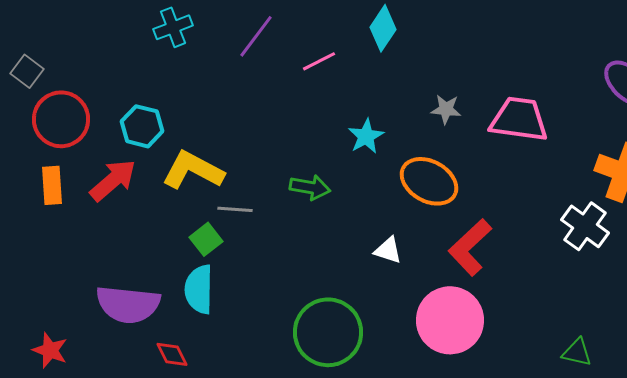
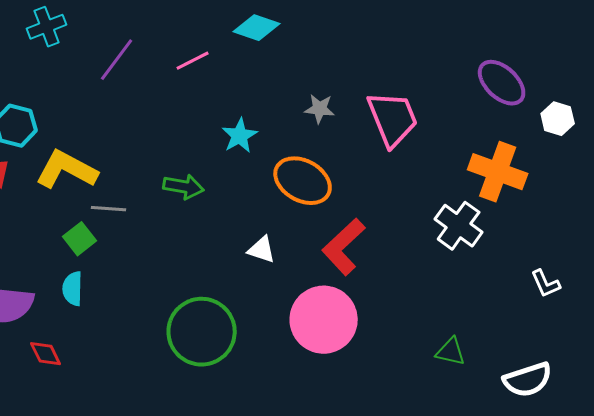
cyan diamond: (383, 28) -> (257, 28), turned 75
purple line: (256, 36) -> (117, 60), moved
pink trapezoid: (519, 119) -> (393, 119), turned 60
cyan semicircle: (199, 289) -> (73, 289), size x0.7

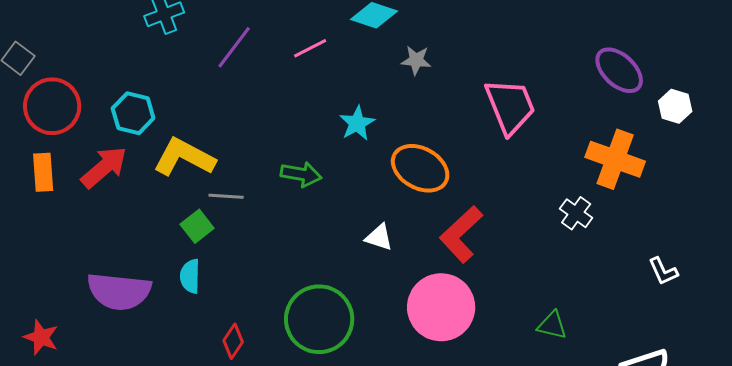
gray star: (320, 109) -> (416, 60), moved
white cross: (459, 226) -> (576, 213), size x0.7
green triangle: (451, 352) -> (552, 325), moved
red diamond: (46, 354) -> (233, 341), moved, turned 60

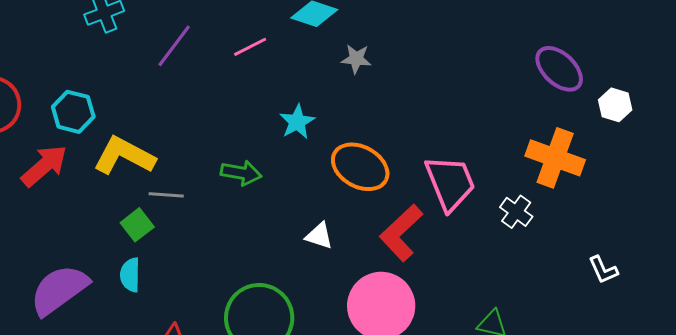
pink trapezoid: (510, 106) -> (450, 183), moved
purple semicircle: (119, 291) -> (59, 290), turned 138

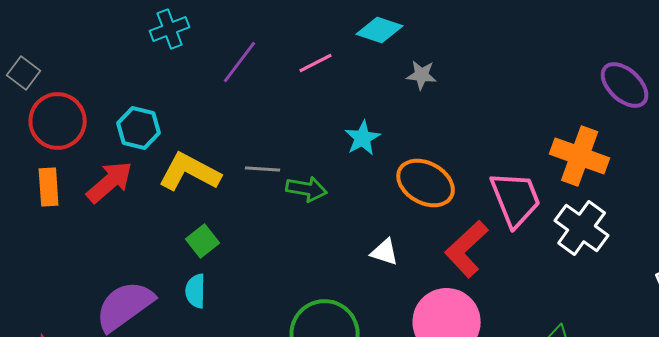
orange cross: (555, 158) -> (580, 156), moved
gray line: (166, 195) -> (263, 169), moved
white cross: (516, 212) -> (582, 228), size x1.6

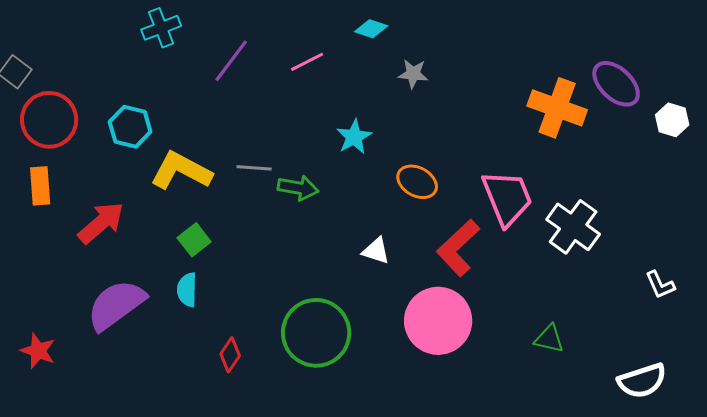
cyan diamond: (380, 30) -> (371, 29), size x0.7
orange cross: (580, 156) -> (557, 108), moved
red arrow: (110, 182) -> (101, 223), moved
orange ellipse: (426, 183) -> (417, 182), size x0.7

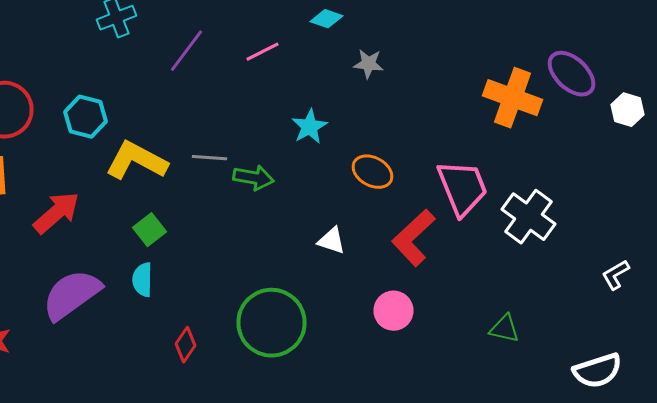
white L-shape: (660, 285) -> (616, 275), turned 84
pink circle: (438, 321) -> (394, 311), size x0.6

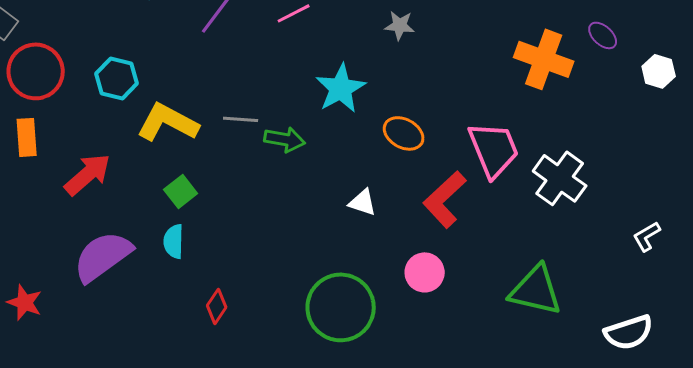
purple ellipse: (572, 74) -> (603, 35), size x0.6
cyan star: (310, 127) -> (341, 88), size x1.4
green circle: (272, 323) -> (341, 307), moved
green triangle: (504, 329) -> (536, 290), size x1.8

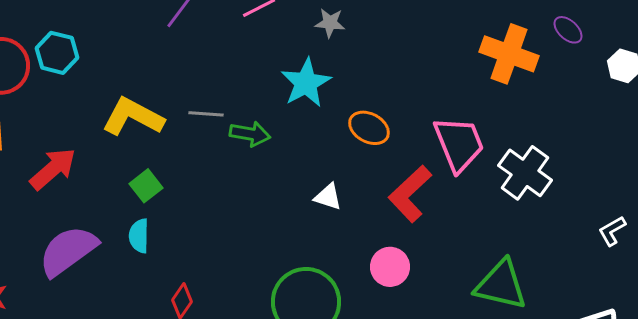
gray star: (400, 25) -> (330, 23), moved
cyan hexagon: (117, 78) -> (57, 53), moved

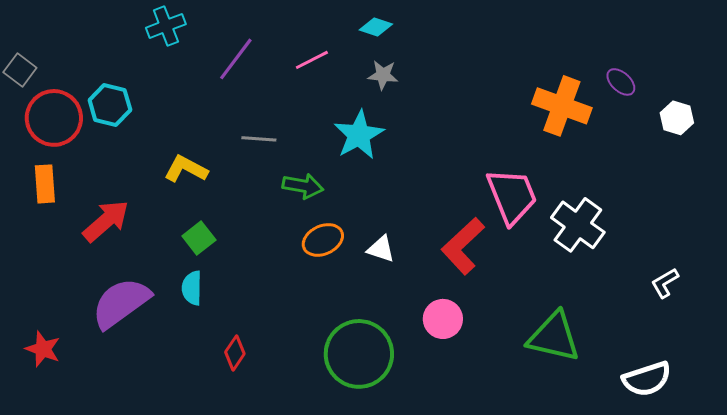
gray line: (206, 114) -> (259, 139), moved
yellow L-shape: (133, 117) -> (186, 169), size x0.7
orange ellipse: (369, 128) -> (323, 240), moved, turned -54

